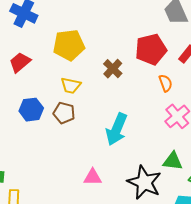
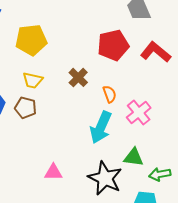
brown cross: (113, 69) -> (78, 77), moved
orange semicircle: (166, 83) -> (110, 94), moved
cyan arrow: (117, 129) -> (101, 127), moved

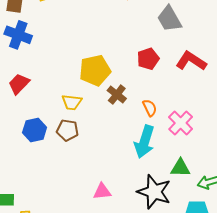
yellow pentagon: (31, 40) -> (95, 70), moved
red pentagon: (113, 45) -> (148, 59), size x0.7

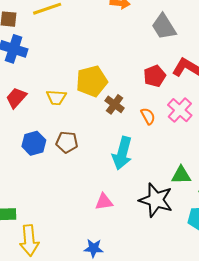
red pentagon: (148, 59) -> (155, 76), moved
yellow trapezoid: (72, 102) -> (56, 97), moved
pink cross: (181, 123) -> (180, 110), moved
cyan arrow: (144, 142) -> (122, 153), moved

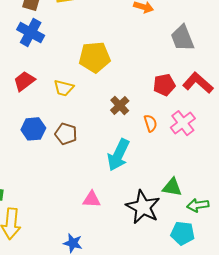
yellow pentagon: (92, 81) -> (95, 57), moved

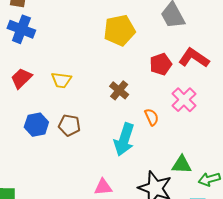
yellow pentagon: (95, 57) -> (119, 30), moved
orange semicircle: (150, 123) -> (152, 117), moved

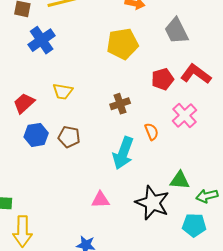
blue cross: (21, 29) -> (42, 40), moved, turned 32
red trapezoid: (21, 78) -> (24, 103), moved
brown cross: (119, 90) -> (120, 104), turned 30

